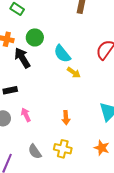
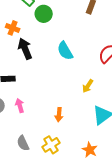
green circle: (35, 37) -> (44, 14), moved
yellow arrow: (74, 72) -> (88, 86), moved, turned 80
yellow cross: (63, 149) -> (51, 145), turned 36

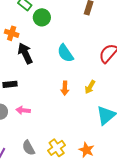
pink arrow: (20, 106) -> (23, 110), turned -64
orange arrow: (59, 115) -> (65, 88), moved
orange star: (90, 150) -> (86, 150), moved

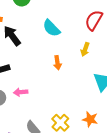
yellow arrow: (90, 87) -> (85, 49), moved

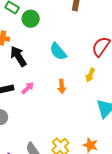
pink arrow: (21, 92) -> (28, 88), moved, turned 136

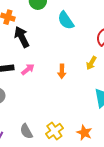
cyan semicircle: (58, 51) -> (66, 20), moved

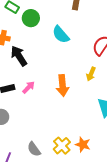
orange arrow: (62, 71) -> (63, 86), size x1.5
orange star: (84, 133) -> (83, 145), moved

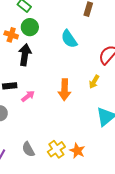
green circle: (31, 18) -> (30, 27), moved
black arrow: (19, 56) -> (25, 55), turned 35
pink arrow: (29, 87) -> (28, 96), moved

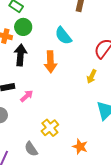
orange arrow: (65, 90) -> (50, 62), moved
yellow cross: (56, 149) -> (50, 128), moved

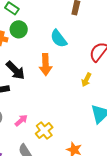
black arrow: (20, 55) -> (15, 70), moved, turned 130
pink arrow: (27, 96) -> (21, 120), moved

